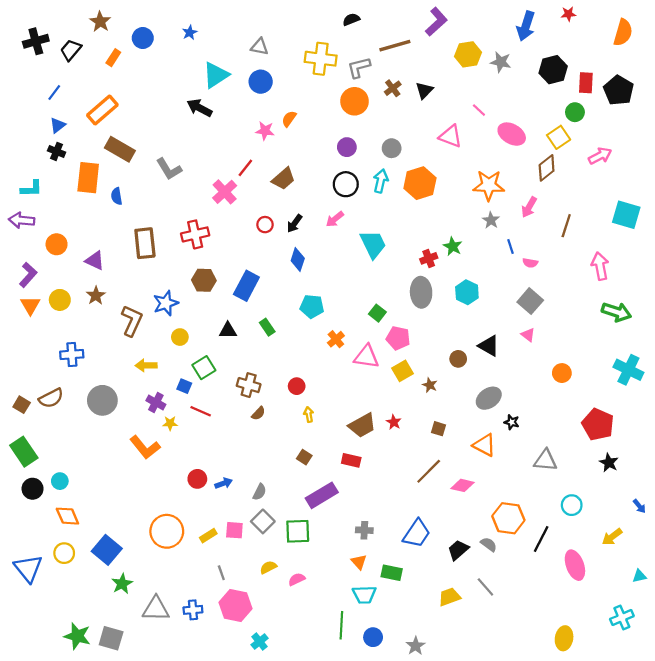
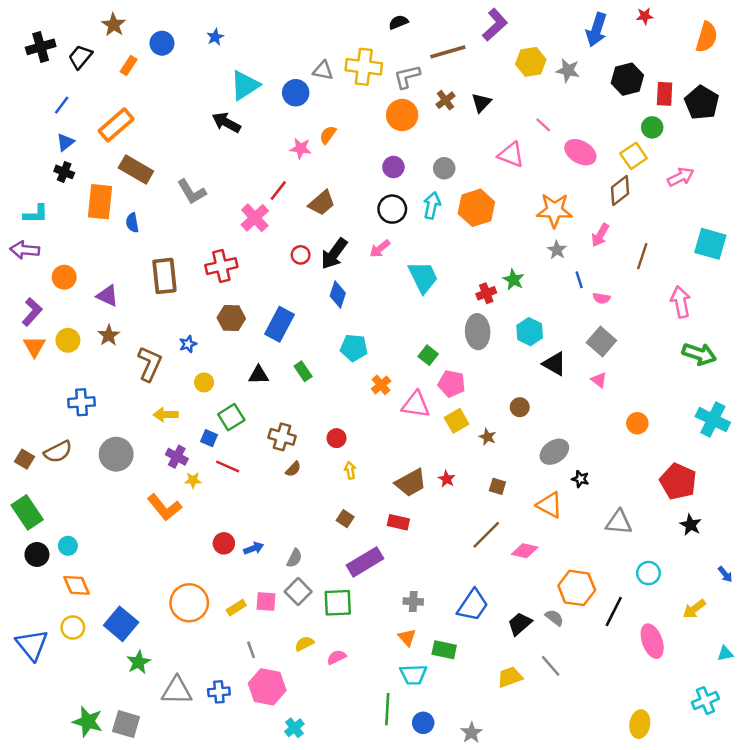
gray triangle: (260, 47) -> (323, 70), moved
black arrow: (294, 224) -> (334, 254), size x1.5
blue star: (166, 303) -> (188, 344), size x0.6
black triangle: (489, 346) -> (554, 364), moved

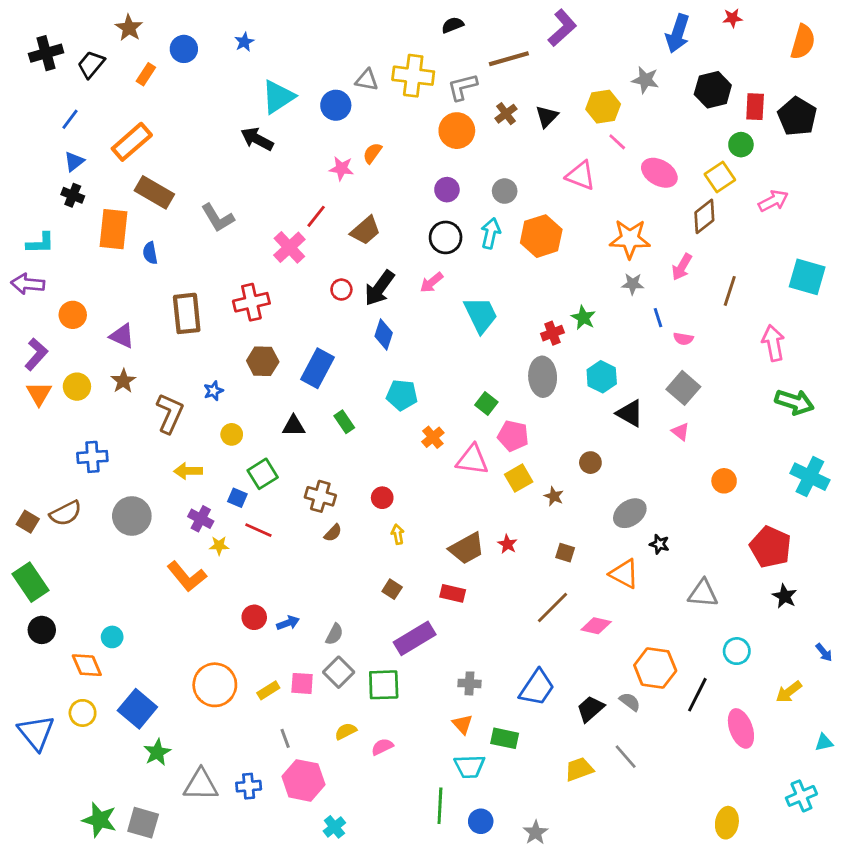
yellow hexagon: (531, 62) -> (603, 107), moved
gray star: (557, 250) -> (633, 284), turned -30
cyan circle: (68, 546) -> (112, 637), moved

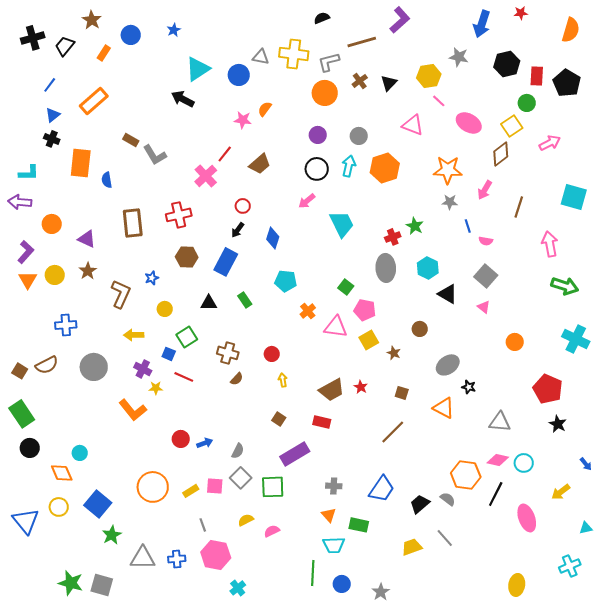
brown rectangle: (154, 192) -> (131, 140), moved, size x0.6
black arrow: (379, 288) -> (238, 230), moved, size x0.6
pink diamond: (596, 626) -> (498, 460), moved

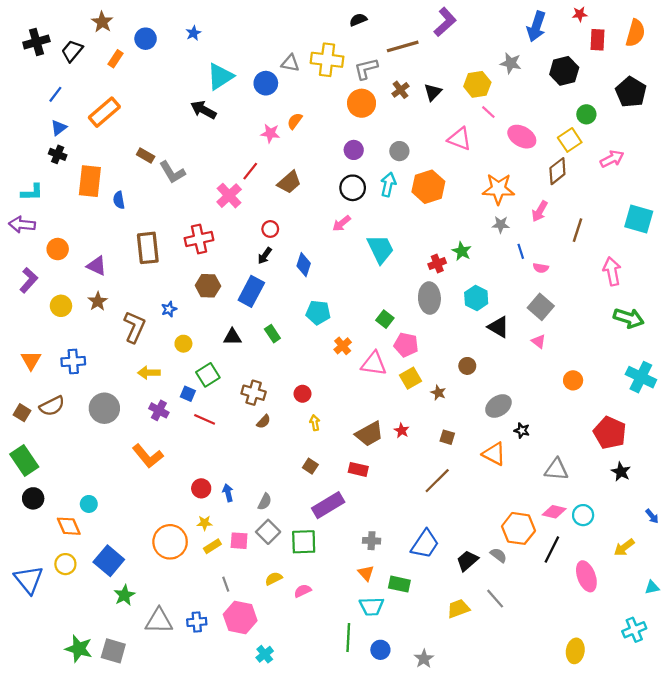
red rectangle: (537, 76) -> (598, 40), moved
orange triangle: (28, 280) -> (31, 360), moved
yellow star: (156, 388) -> (205, 523), moved
blue arrow: (205, 443) -> (228, 493), turned -84

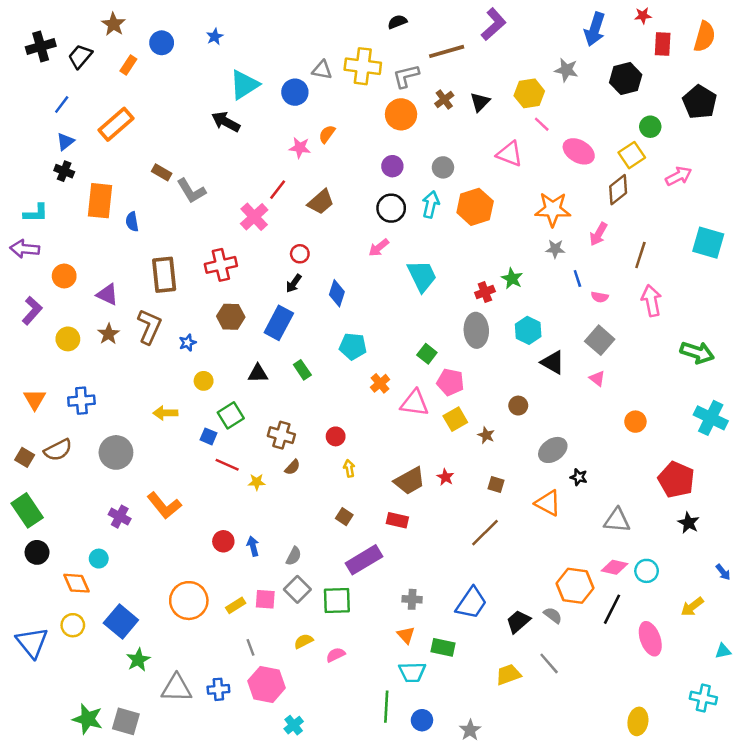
pink arrow: (612, 271) -> (651, 301), moved
brown L-shape: (134, 327) -> (149, 327), moved
purple cross: (159, 410) -> (120, 517), moved
yellow star: (205, 523) -> (257, 482), moved
cyan cross: (634, 630) -> (703, 698), turned 35

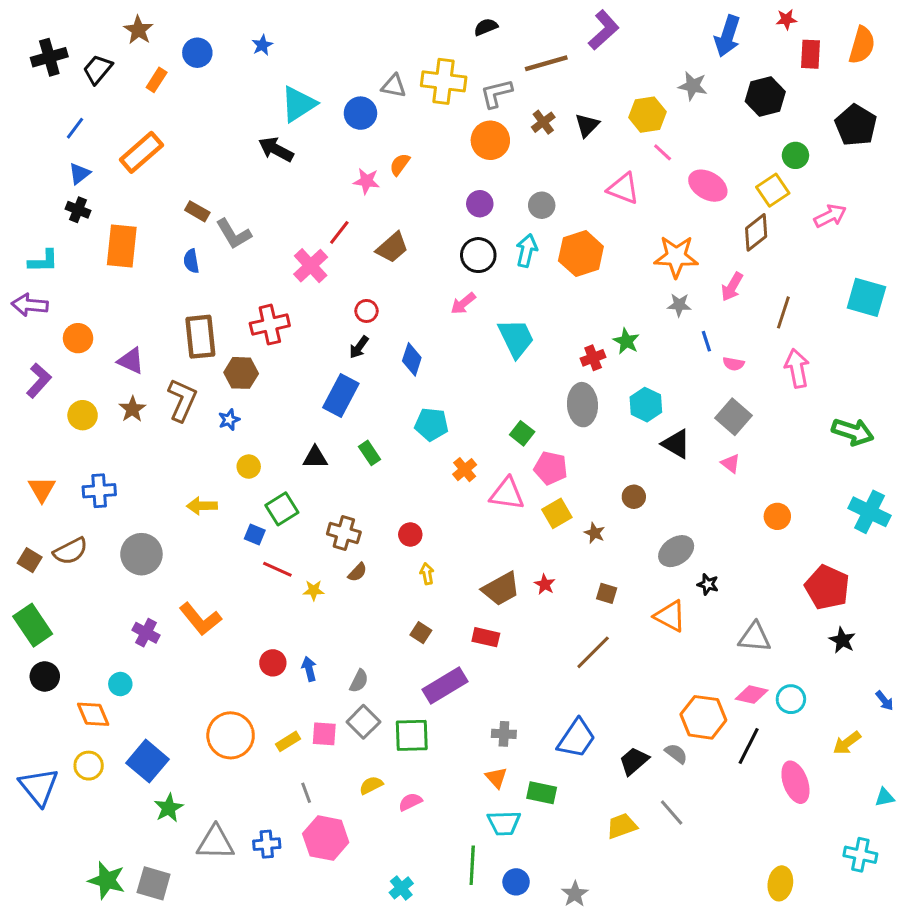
blue semicircle: (132, 222) -> (191, 261), moved
brown hexagon: (231, 317) -> (241, 373), moved
cyan cross: (294, 725) -> (401, 888), moved

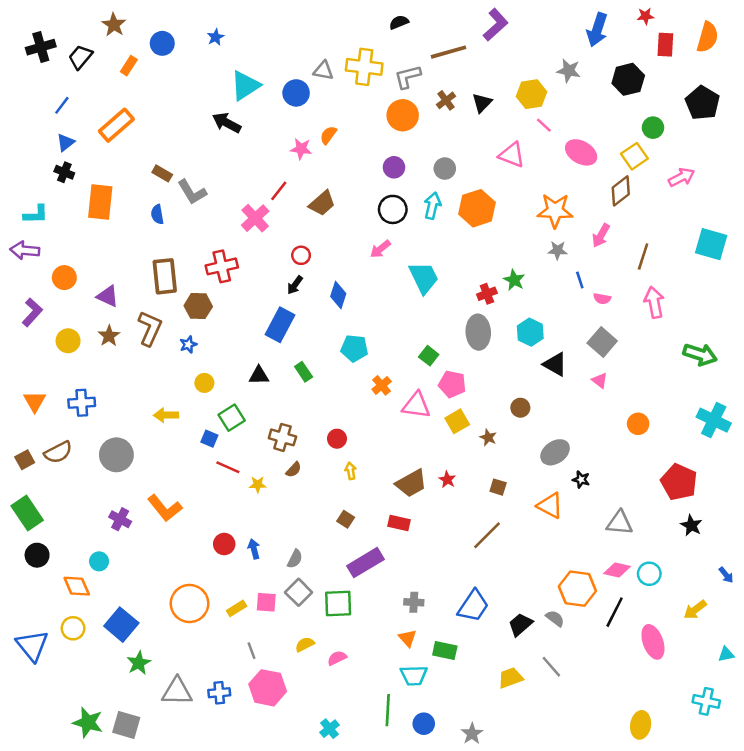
brown square: (30, 560) -> (25, 460), turned 30

